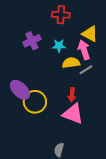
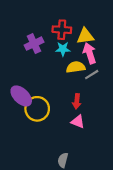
red cross: (61, 15) -> (62, 30), moved
yellow triangle: (90, 34) -> (85, 36), moved, turned -36
pink triangle: (73, 114) -> (78, 122), size x0.6

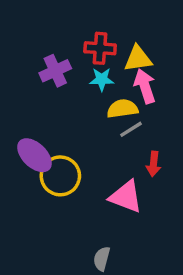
gray line: (92, 75) -> (131, 129), moved
red arrow: (77, 101) -> (153, 164), moved
pink triangle: (78, 122) -> (126, 197), size x1.5

